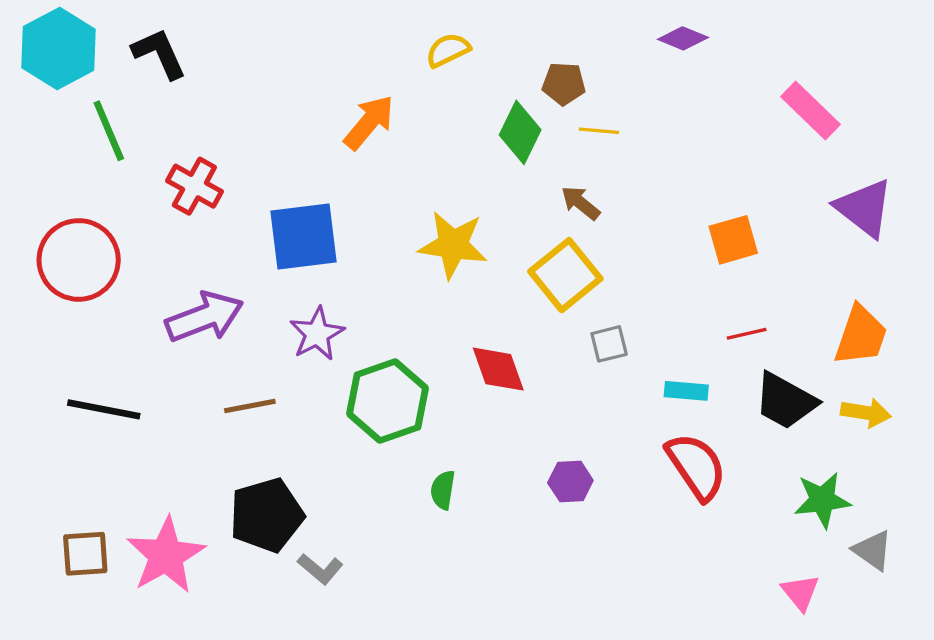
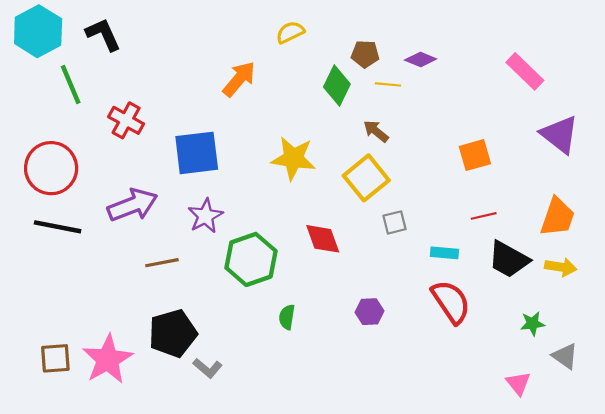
purple diamond: (683, 38) -> (421, 59), moved
black line: (104, 409) -> (58, 227), moved
green star: (822, 500) -> (532, 324), size x0.7

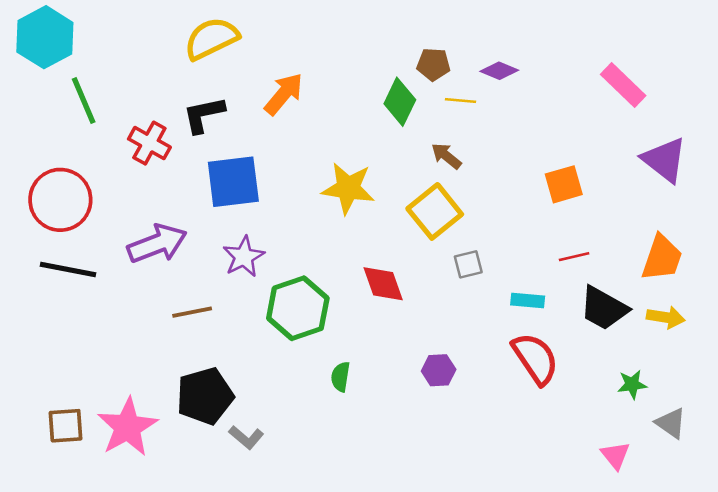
yellow semicircle: (290, 32) -> (211, 38), moved, size x1.6
black L-shape: (103, 34) -> (204, 115), moved, turned -78

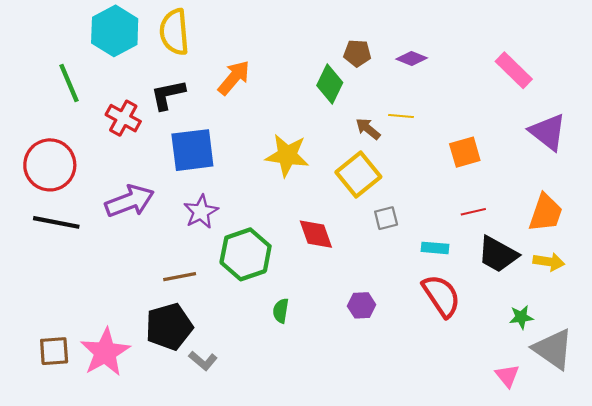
cyan hexagon: (45, 37) -> (115, 31), moved
yellow semicircle: (211, 38) -> (174, 32), turned -69
yellow line: (460, 100) -> (401, 116), moved
brown line: (192, 312) -> (180, 277), moved
gray triangle: (671, 423) -> (553, 349), size x1.6

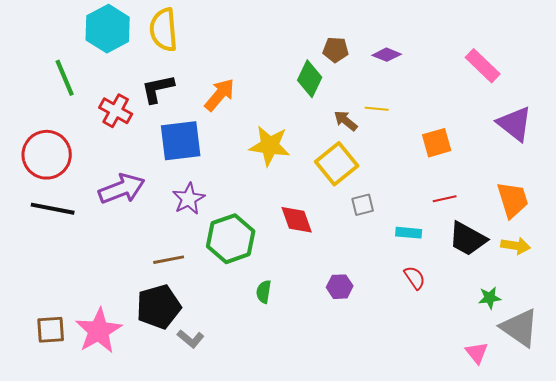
orange arrow: (234, 78) -> (220, 95), moved
orange trapezoid: (546, 213) -> (513, 200), turned -36
red semicircle: (441, 296) -> (415, 278), size x0.6

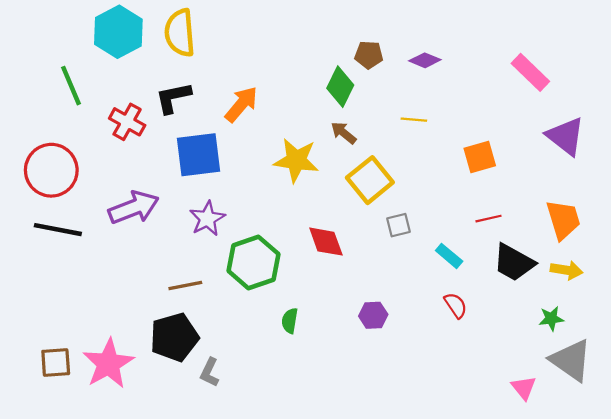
brown arrow: (346, 121) -> (344, 133), moved
cyan rectangle: (409, 233) -> (449, 256), turned 35
green star: (490, 298) -> (551, 319), moved
gray L-shape: (191, 339) -> (209, 372), turned 76

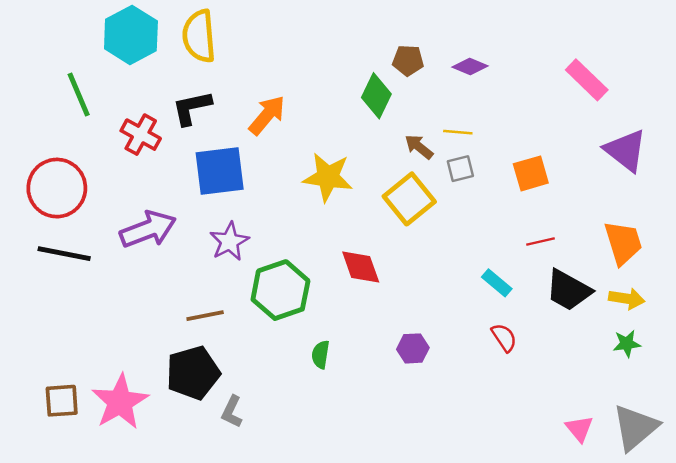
brown arrow: (344, 133) -> (419, 147), moved
gray square: (398, 225) -> (460, 169), moved
green star: (551, 319) -> (627, 344), moved
gray triangle: (571, 360) -> (635, 427), moved, turned 45

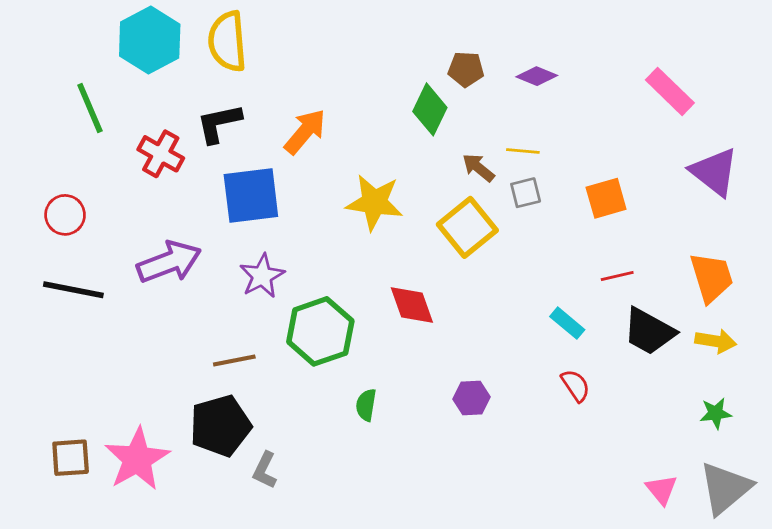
red circle: (57, 188) -> (65, 215), size x0.6
green star: (627, 344) -> (716, 413), moved

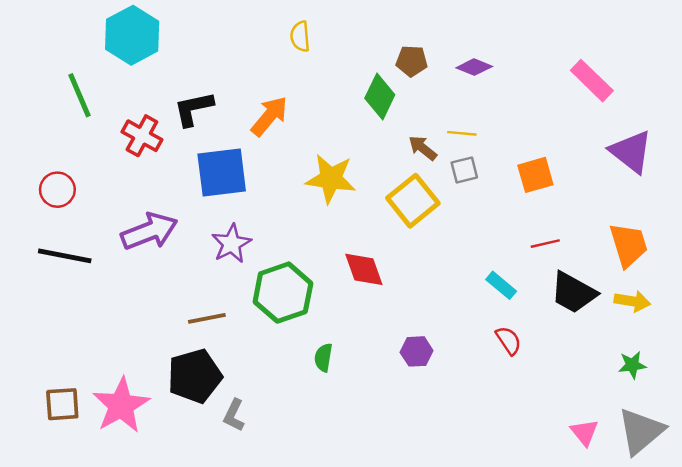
yellow semicircle: (227, 41) -> (300, 36), moved, size x0.6

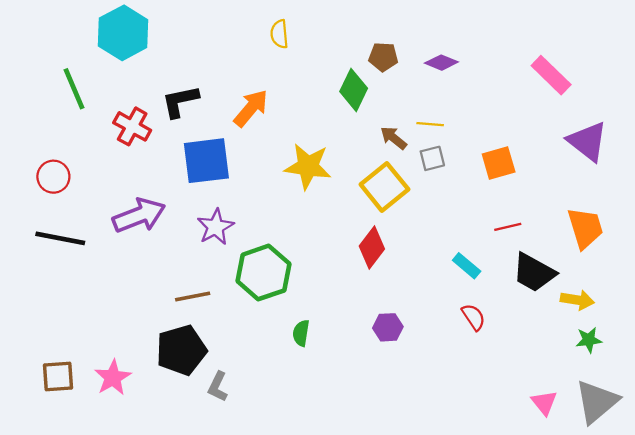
red diamond: (364, 269) -> (372, 247), moved, turned 57
yellow arrow: (632, 301) -> (577, 300), moved
pink star: (121, 405) -> (113, 378), size x0.7

